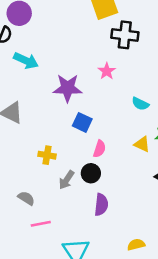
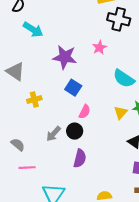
cyan semicircle: (140, 104) -> (124, 78), size x1.5
yellow triangle: (142, 144) -> (121, 113), turned 40
yellow cross: (47, 155) -> (34, 99), moved, turned -32

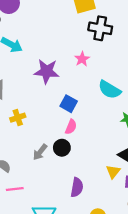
blue square: (73, 88) -> (69, 104), moved
yellow triangle: (121, 113) -> (113, 172), moved
purple semicircle: (80, 158) -> (77, 187), moved

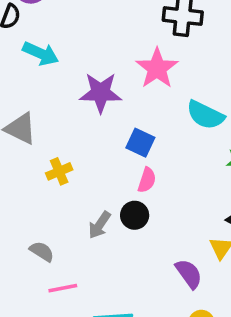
pink star: (82, 59) -> (157, 68), size x1.6
purple semicircle: (77, 187) -> (189, 274), moved, turned -42

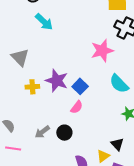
purple star: (101, 93) -> (57, 81), moved
black circle: (135, 215) -> (64, 133), moved
gray arrow: (100, 225) -> (42, 132), moved

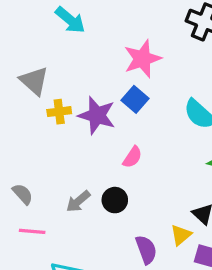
pink star: (102, 51) -> (142, 59), moved
blue square: (80, 86) -> (135, 99), moved
yellow cross: (32, 87) -> (59, 112), moved

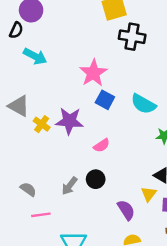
blue square: (135, 99) -> (105, 100), moved
yellow cross: (59, 112) -> (42, 124), turned -35
pink semicircle: (132, 157) -> (102, 145), turned 35

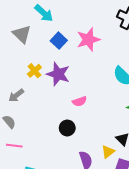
blue square: (105, 100) -> (59, 41), moved
gray triangle: (19, 106) -> (22, 34), moved
gray arrow: (69, 186) -> (16, 95), moved

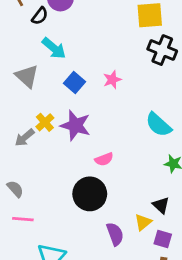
pink star: (88, 40) -> (112, 80), size x0.6
gray arrow: (16, 95) -> (25, 138), moved
black circle: (67, 128) -> (90, 194), size x1.6

